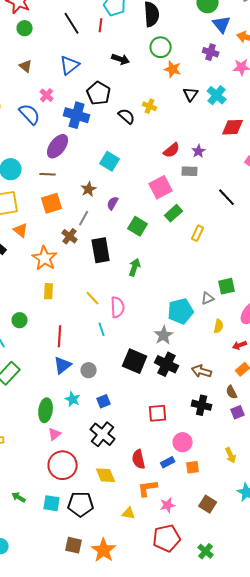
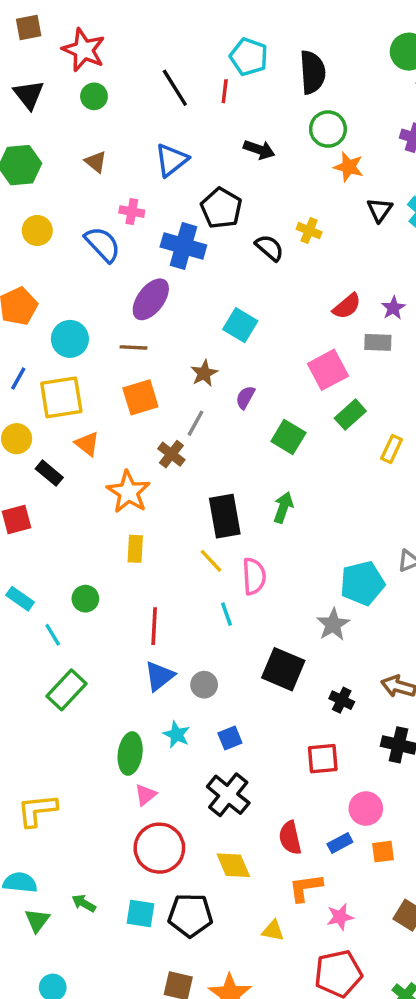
pink cross: (47, 95) -> (132, 212), turned -32
black rectangle: (101, 250) -> (225, 516), moved
black cross: (167, 364) -> (342, 700), moved, size x0.6

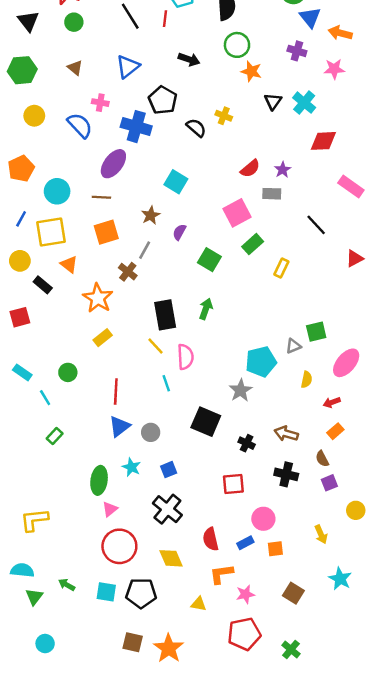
yellow rectangle: (135, 549) -> (103, 338), turned 48
green rectangle: (66, 690) -> (55, 436), size x0.6

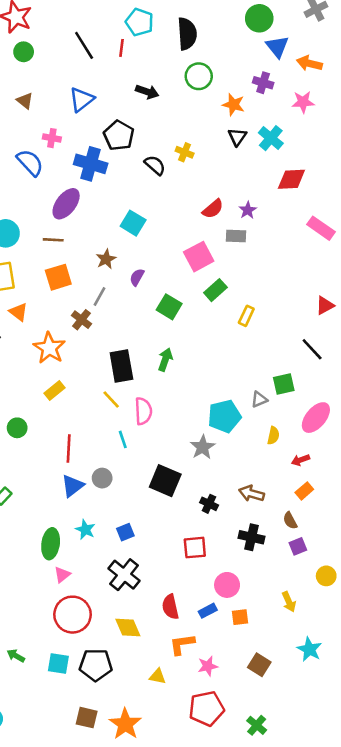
orange star: (251, 71) -> (233, 105), moved
black line: (316, 225) -> (312, 349), moved
gray circle: (151, 432) -> (102, 478), moved

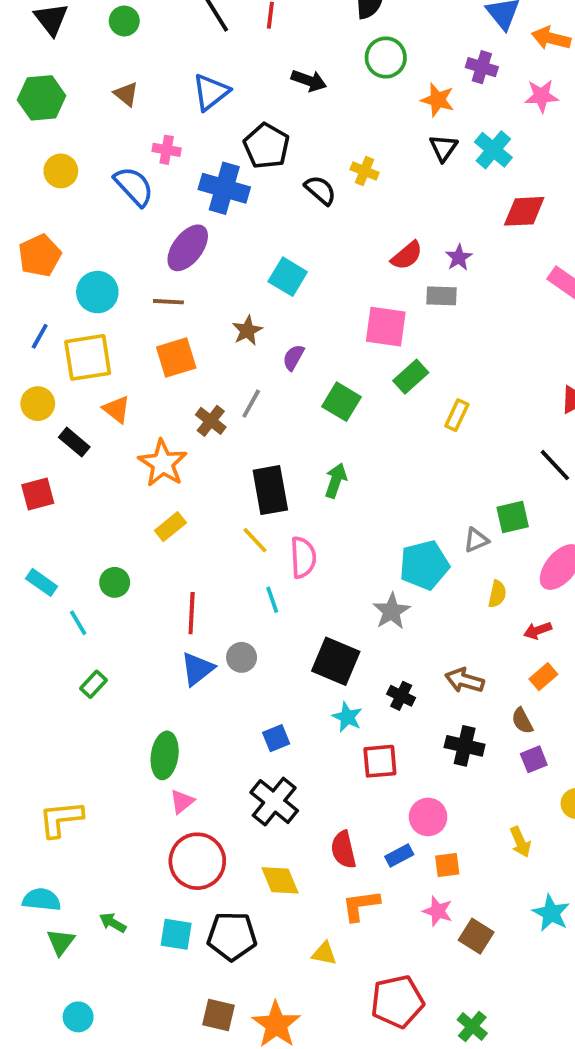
pink square: (199, 257) -> (386, 327), turned 36
gray line: (100, 296) -> (251, 404), moved
cyan star: (85, 530) -> (347, 717), moved
pink star: (208, 666) -> (438, 911), moved, turned 30

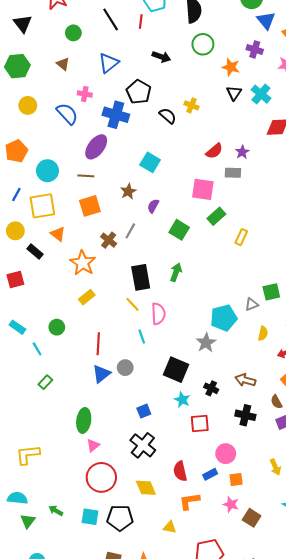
green circle: (124, 21) -> (73, 33), moved

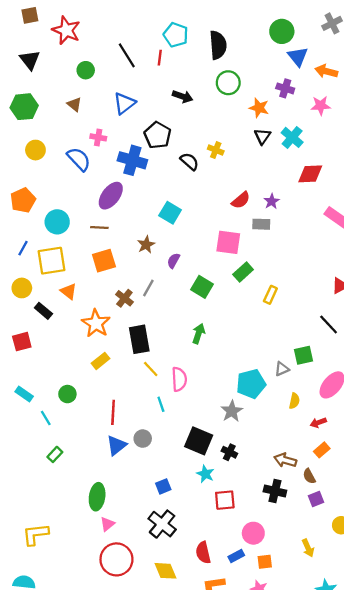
black rectangle: (141, 277) -> (139, 339), moved
brown arrow: (245, 380) -> (285, 460), moved
black cross: (211, 388) -> (229, 452), moved

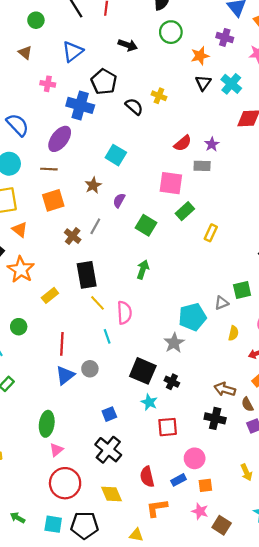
orange star: (259, 108) -> (200, 56), turned -30
blue semicircle: (79, 159) -> (18, 125), moved
orange star: (96, 323) -> (21, 269), moved

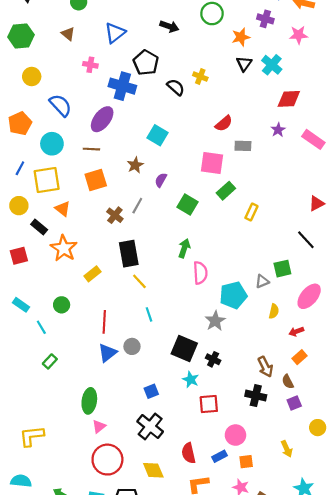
purple star: (212, 144) -> (278, 130), moved
pink semicircle: (124, 313) -> (200, 273), moved
brown arrow: (225, 389) -> (265, 367), turned -132

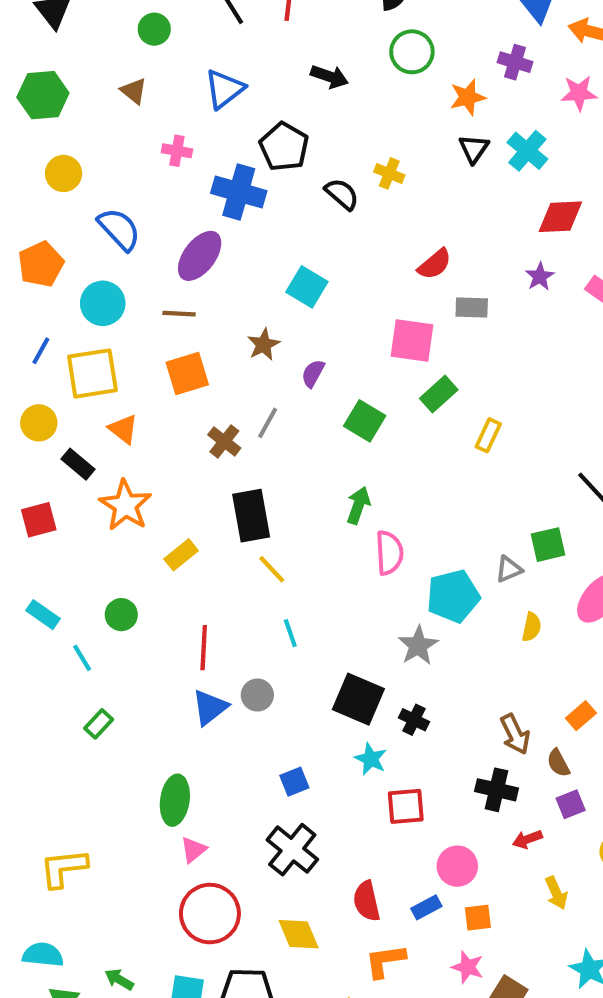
red arrow: (296, 332) -> (527, 839), moved

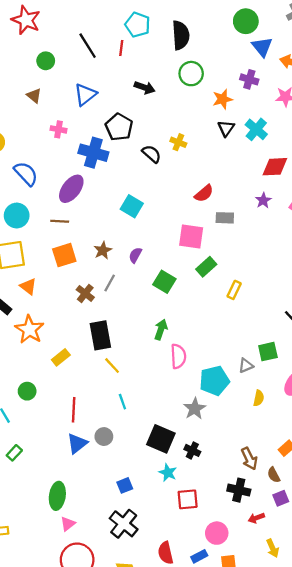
brown star: (264, 345) -> (103, 250), moved

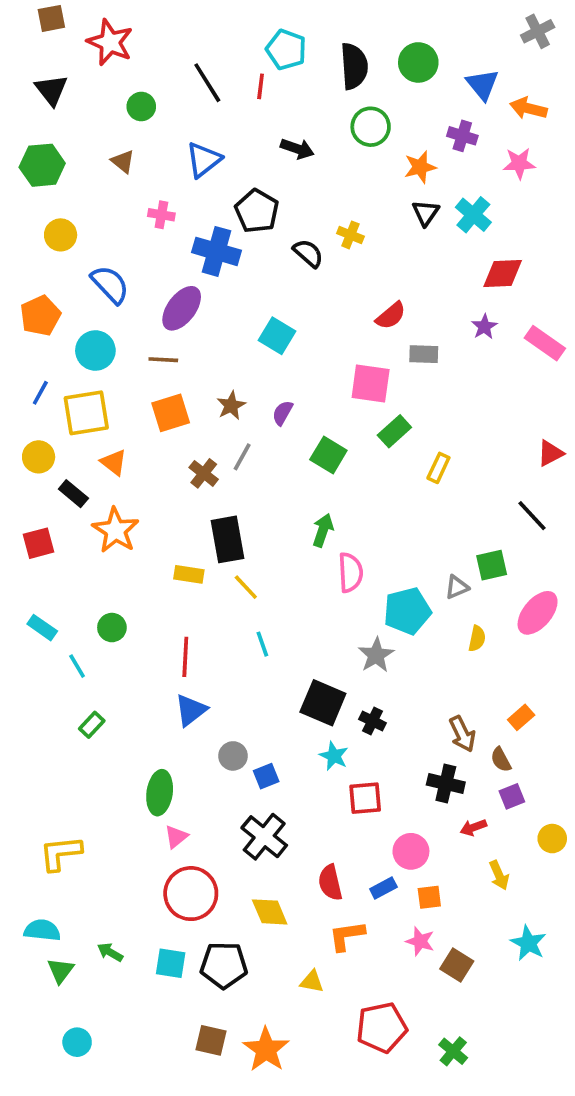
green circle: (246, 21) -> (418, 62), moved
yellow rectangle: (61, 357) -> (189, 574), moved, turned 48
gray circle: (104, 437) -> (233, 756), moved

